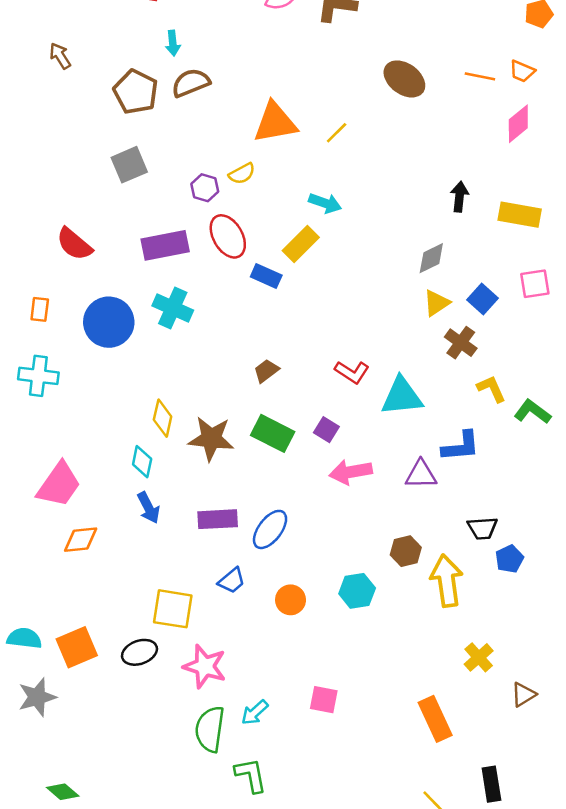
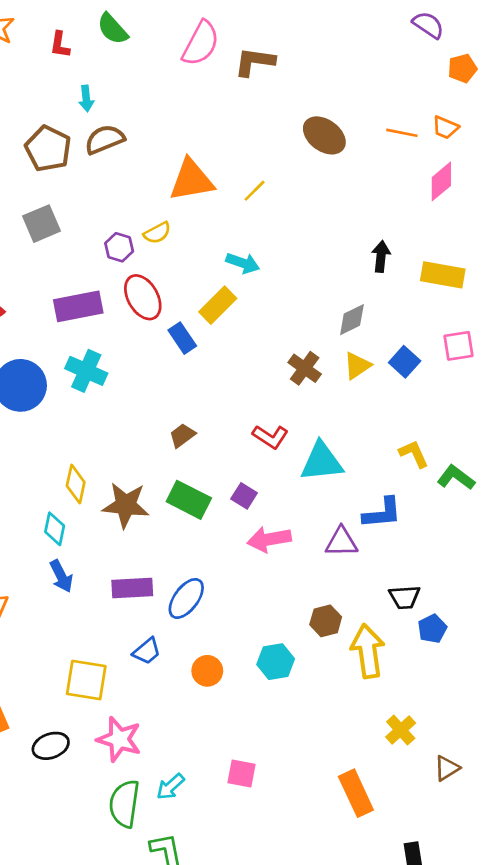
blue rectangle: (266, 276) -> (182, 338), turned 32
brown cross: (461, 343) -> (305, 368), moved
black ellipse: (139, 652) -> (51, 746), moved

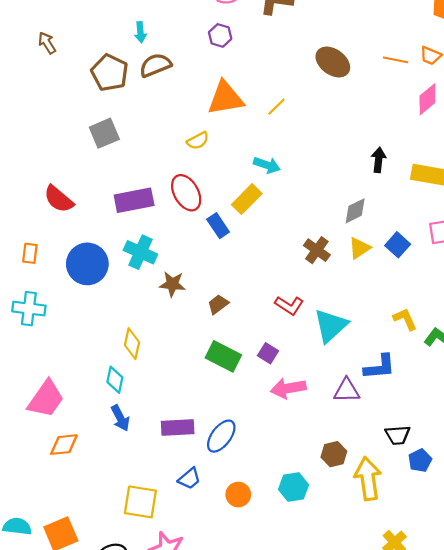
purple hexagon: (119, 247) -> (220, 35), moved
cyan triangle: (322, 462) -> (331, 326), turned -36
brown star: (126, 505) -> (172, 284), moved, size x0.7

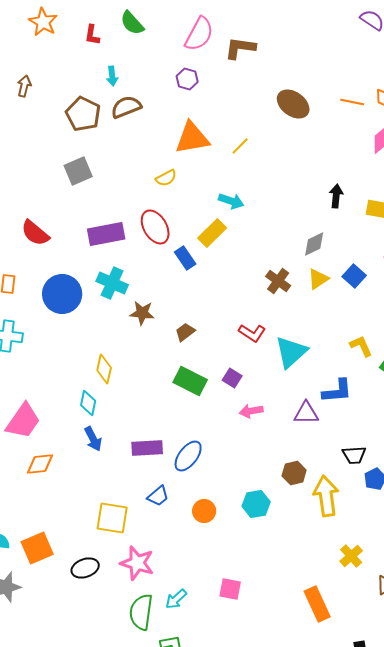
brown arrow: (47, 43) -> (24, 86), turned 45
pink arrow: (288, 388) -> (251, 411), size x0.7

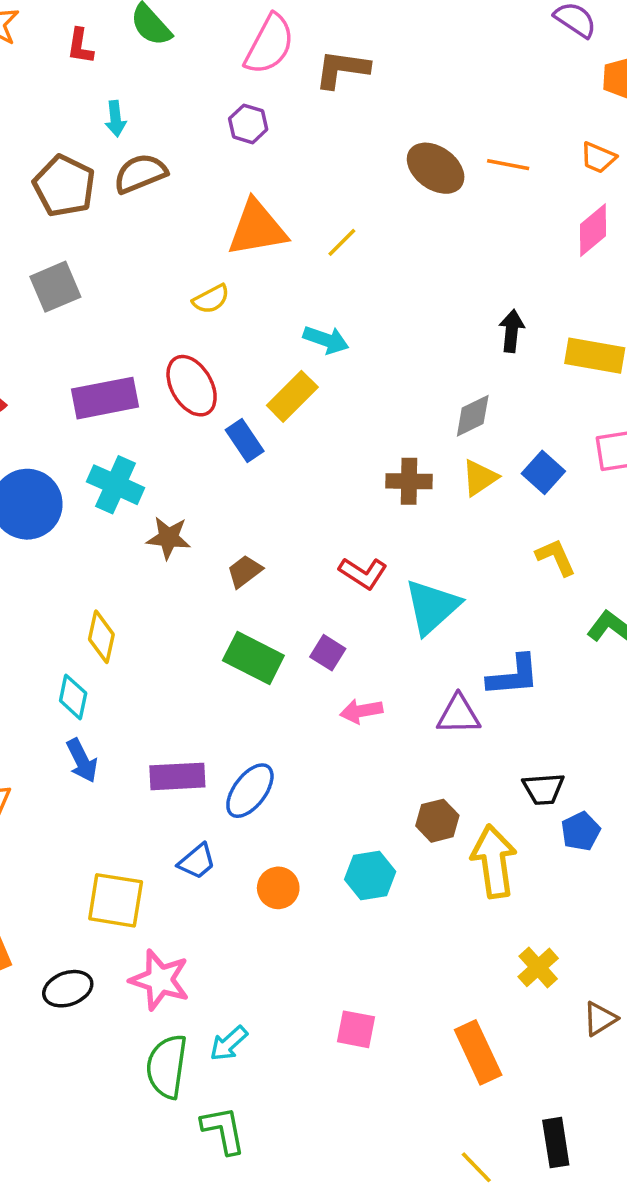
orange line: (352, 102) -> (508, 165), moved
brown cross: (278, 281) -> (409, 481), turned -35
yellow L-shape: (361, 346) -> (556, 557), moved
pink square: (230, 589) -> (356, 1029), moved

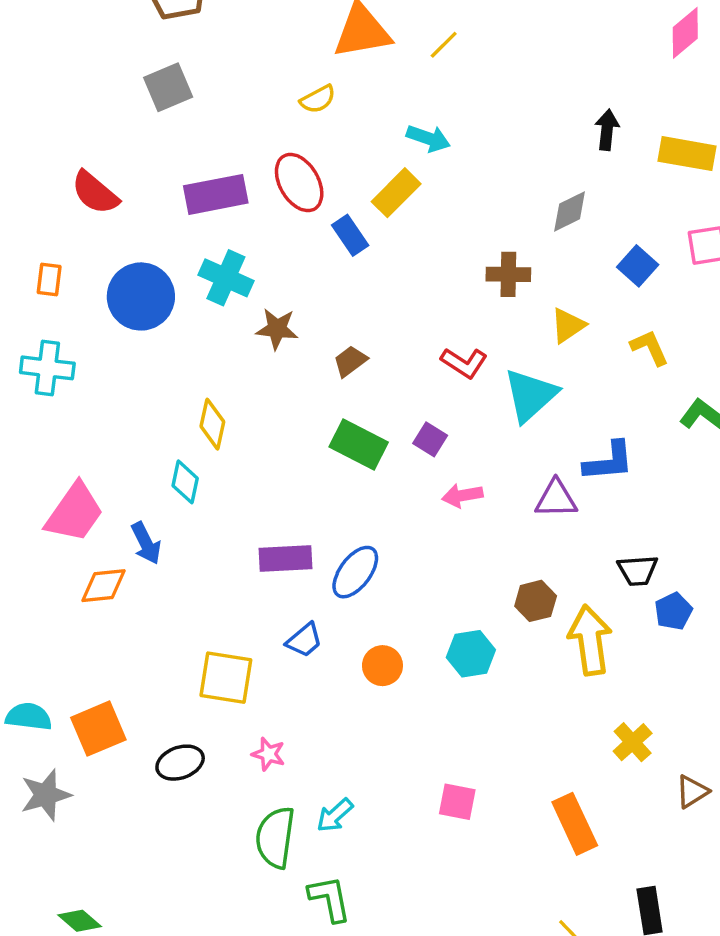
yellow triangle: (480, 478) -> (568, 325), moved
blue arrow: (82, 761) -> (146, 543), moved
pink star: (160, 980) -> (268, 754), size x0.6

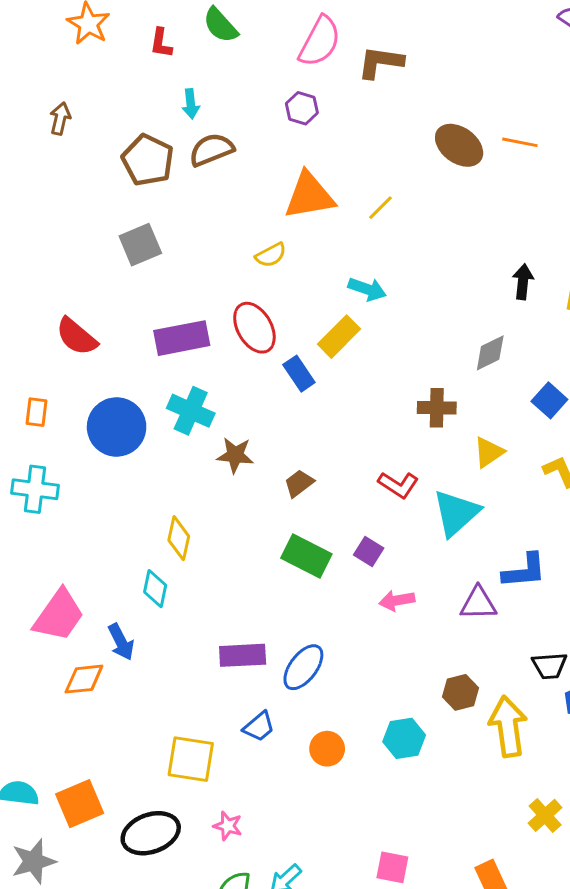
black ellipse: (180, 763) -> (151, 833), size x1.4

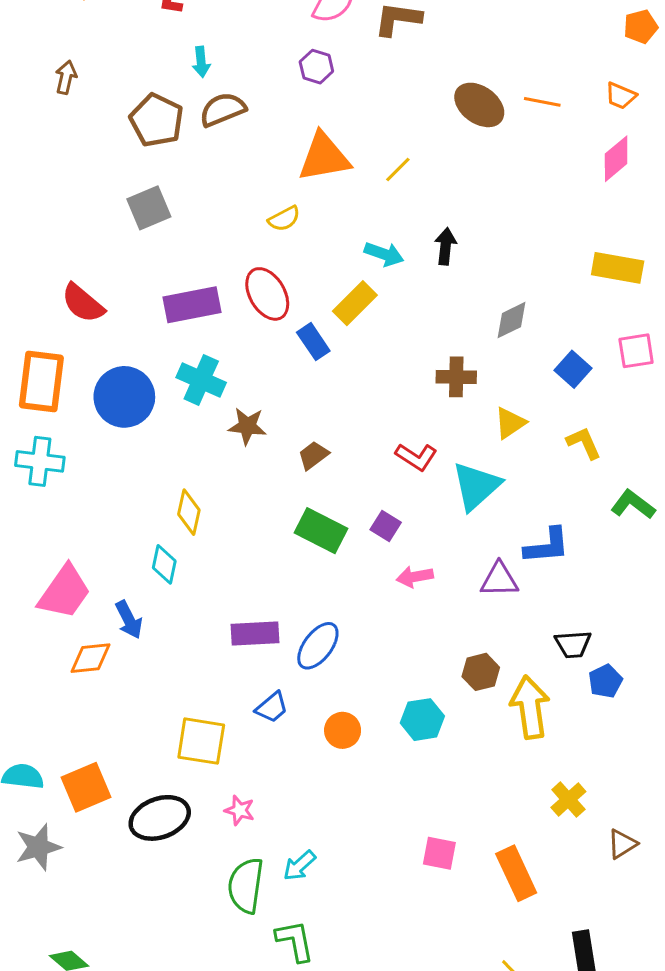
black arrow: (523, 282) -> (445, 246), moved
orange rectangle: (37, 412) -> (41, 382), size x2.0
pink square: (392, 867) -> (439, 853), moved

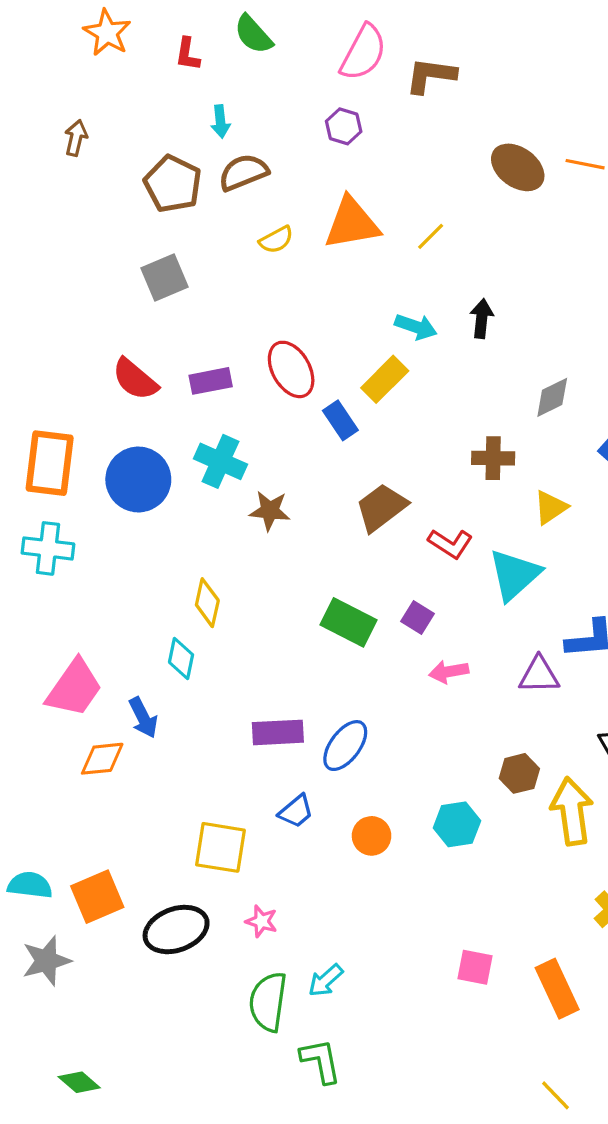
yellow semicircle: (284, 219) -> (276, 240), moved
red semicircle: (83, 303) -> (135, 379), moved
purple rectangle: (192, 305) -> (211, 381), size x0.7
brown trapezoid: (313, 455) -> (381, 507), moved, size x1.6

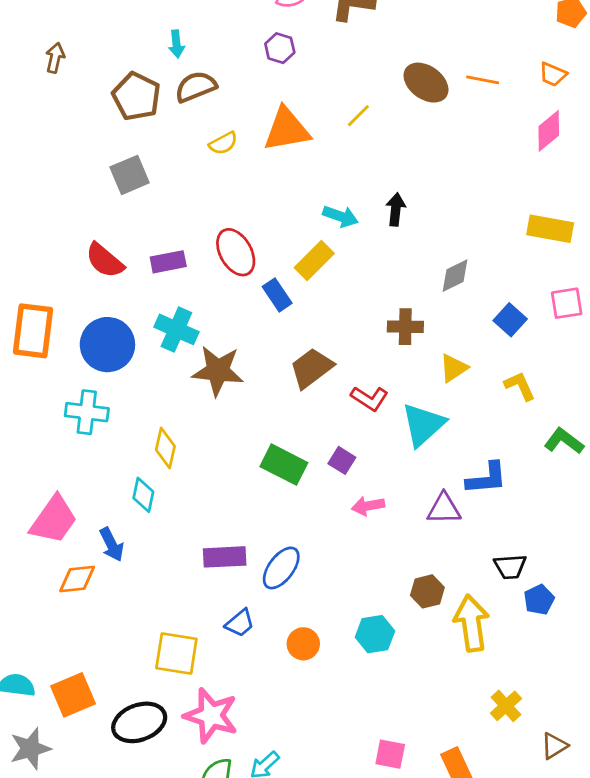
yellow line: (431, 236) -> (358, 116), moved
brown star: (270, 511) -> (218, 371), size x1.5
cyan cross: (48, 548) -> (87, 412), moved
pink star: (261, 921) -> (211, 716), size x2.0

